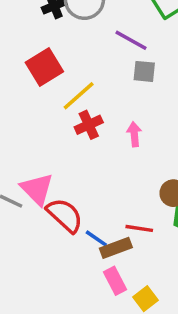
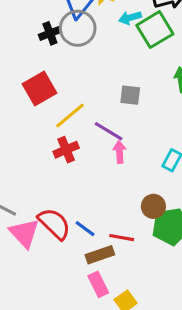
purple line: (131, 40) -> (109, 131), moved
red cross: (89, 125) -> (66, 150), moved
pink triangle: (37, 189) -> (24, 233), moved
blue line: (96, 238) -> (85, 229), moved

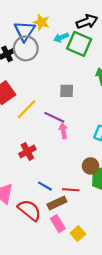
green square: (155, 30) -> (79, 44), turned -30
red cross: (66, 150) -> (27, 151), moved
red semicircle: (54, 224) -> (29, 210), moved

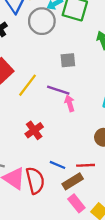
gray circle: (26, 48) -> (42, 21), moved
red semicircle: (29, 210) -> (35, 180), moved, turned 45

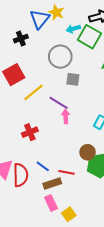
gray circle: (42, 21) -> (60, 57), moved

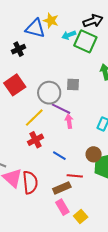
blue triangle: (40, 19) -> (35, 28), turned -50
gray circle: (60, 57) -> (49, 93), moved
yellow line: (34, 92) -> (34, 118), moved
blue line: (43, 166) -> (59, 156), moved

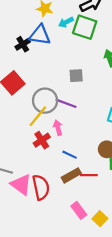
blue triangle: (35, 28) -> (40, 35), moved
black cross: (19, 49) -> (23, 44), moved
gray circle: (49, 93) -> (45, 101), moved
pink arrow: (69, 121) -> (58, 128), moved
brown rectangle: (62, 188) -> (71, 175), moved

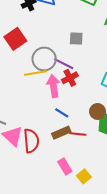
yellow line: (38, 116) -> (36, 73), turned 35
pink arrow: (58, 128) -> (53, 86), size x1.5
red cross: (42, 140) -> (70, 78), moved

